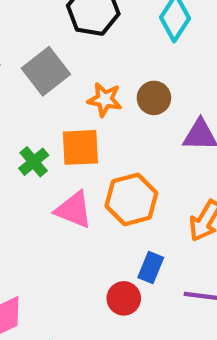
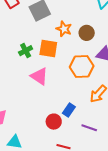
orange hexagon: (131, 199) -> (82, 67), moved

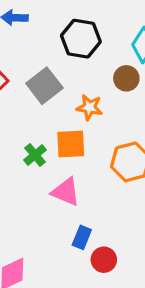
brown circle: (87, 33) -> (126, 78), moved
blue rectangle: (69, 110) -> (82, 237), moved

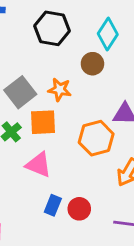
gray square: (44, 86) -> (20, 92), moved
red circle: (104, 260) -> (79, 209), moved

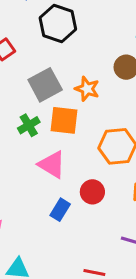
black hexagon: (52, 28) -> (58, 23), moved
red circle: (79, 209) -> (92, 192), moved

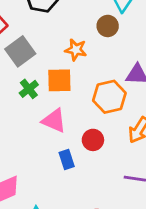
gray square: (45, 85) -> (20, 51), moved
blue rectangle: (60, 210) -> (67, 159), turned -42

